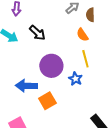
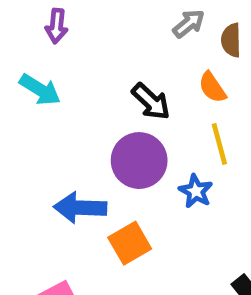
black arrow: (37, 33) -> (151, 101), moved

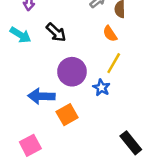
black arrow: (151, 101) -> (56, 32), moved
yellow line: (219, 144) -> (114, 63), turned 45

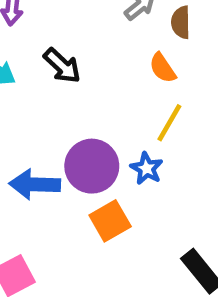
purple circle: (72, 72) -> (92, 166), moved
orange square: (67, 115) -> (110, 221), moved

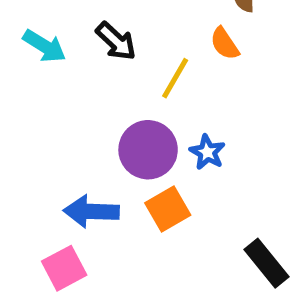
yellow line: (169, 123) -> (175, 78), moved
blue arrow: (35, 184) -> (91, 211), moved

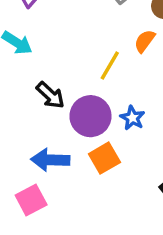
black arrow: (116, 41) -> (50, 95), moved
orange semicircle: (225, 44) -> (145, 41), turned 70

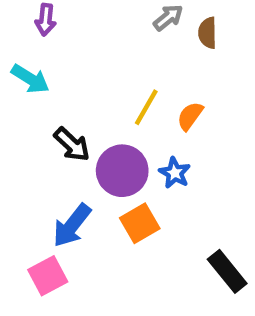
orange semicircle: (145, 41) -> (190, 116), moved
blue arrow: (50, 160) -> (72, 225), turned -54

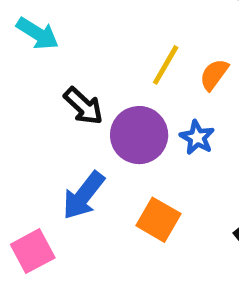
orange square: (140, 223) -> (158, 220), moved, turned -30
pink square: (48, 276) -> (33, 251), moved

